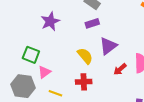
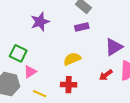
purple triangle: (108, 46) -> (114, 47), moved
yellow semicircle: (85, 56) -> (72, 59), turned -78

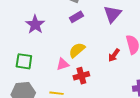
purple triangle: (114, 47) -> (112, 14), moved
pink triangle: (30, 72) -> (63, 64), moved, turned 32

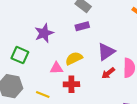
purple triangle: (112, 14) -> (106, 52), moved
purple star: (35, 24) -> (44, 33), moved

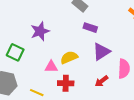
purple rectangle: (82, 26) -> (90, 28), moved, turned 32
red arrow: (108, 73) -> (102, 81), moved

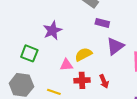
red arrow: (102, 81) -> (104, 81), moved, turned -72

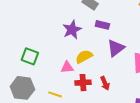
purple star: (52, 30) -> (72, 30), moved

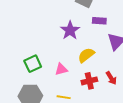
green square: (30, 56) -> (33, 64), turned -36
pink triangle: (67, 67) -> (61, 69), moved

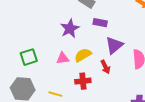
pink triangle: (61, 69) -> (63, 58), moved
red arrow: (111, 78) -> (105, 67), moved

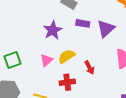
purple triangle: (114, 45) -> (106, 29), moved
pink triangle: (63, 58) -> (47, 60), turned -32

